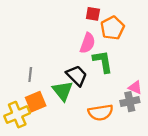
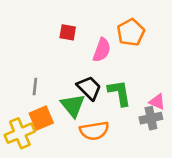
red square: (93, 14) -> (68, 32), moved
green L-shape: (103, 62) -> (119, 93), moved
orange semicircle: (101, 112) -> (94, 131), moved

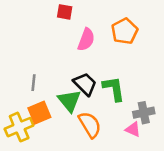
red square: (68, 32) -> (65, 12), moved
pink semicircle: (102, 50) -> (86, 40), moved
pink triangle: (157, 102) -> (133, 129), moved
orange semicircle: (94, 131) -> (90, 125), turned -112

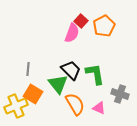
red square: (65, 12) -> (81, 21), moved, turned 32
orange square: (39, 113) -> (33, 94), turned -36
gray cross: (144, 113) -> (120, 94), turned 30
pink triangle: (133, 129) -> (99, 108), moved

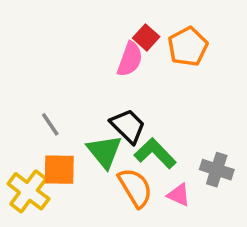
gray line: (28, 69) -> (50, 124), turned -40
green L-shape: (95, 74) -> (155, 153), moved, turned -35
orange square: (33, 94) -> (59, 170), turned -30
yellow cross: (16, 106) -> (28, 191), turned -30

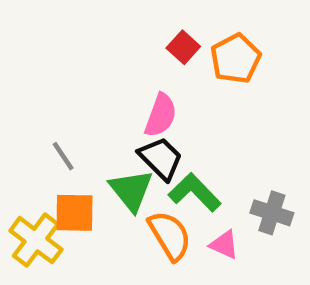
pink semicircle: (130, 59) -> (161, 115), moved

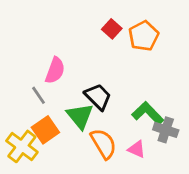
pink semicircle: (161, 115) -> (55, 70), moved
green L-shape: (195, 192) -> (148, 113), moved
orange square: (74, 213) -> (45, 130), turned -36

